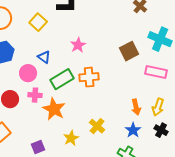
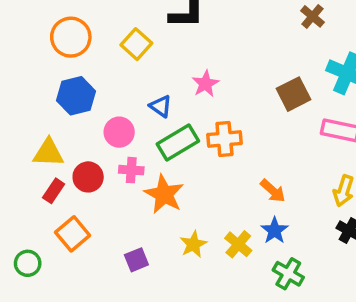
blue triangle: (44, 57) -> (161, 106), moved
orange arrow: (136, 107) -> (273, 191), moved, turned -35
yellow cross: (97, 126) -> (238, 244), moved
blue star: (133, 130) -> (275, 230), moved

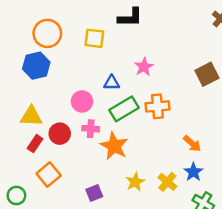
yellow square: (136, 44) -> (94, 38), turned -35
blue hexagon: (76, 96) -> (36, 66), moved
blue triangle: (161, 106) -> (112, 83), turned -35

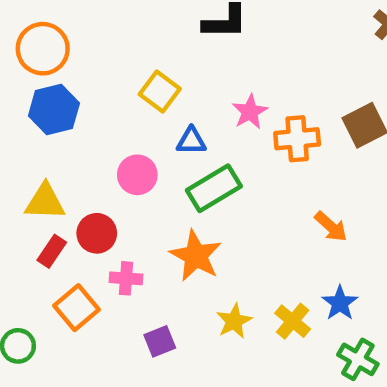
orange circle: (47, 33) -> (43, 49), moved
yellow square: (94, 38) -> (160, 91), moved, turned 30
orange cross: (157, 106) -> (297, 139), moved
pink cross: (91, 129) -> (126, 278), moved
orange arrow: (192, 144) -> (331, 227), moved

